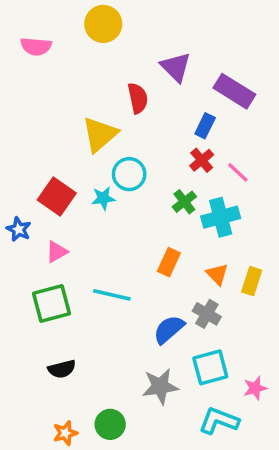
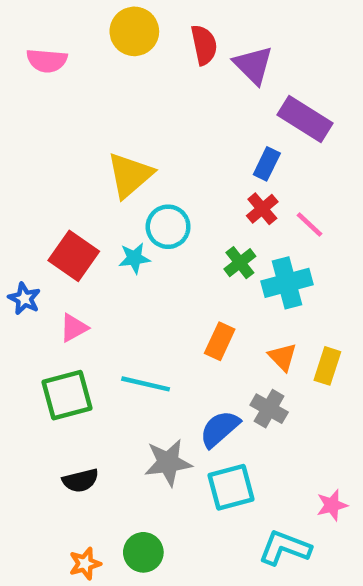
purple triangle: (176, 67) -> (253, 65), moved
red semicircle: (138, 98) -> (204, 45), moved
cyan square: (210, 367) -> (231, 487), moved
gray star: (160, 386) -> (168, 463), moved

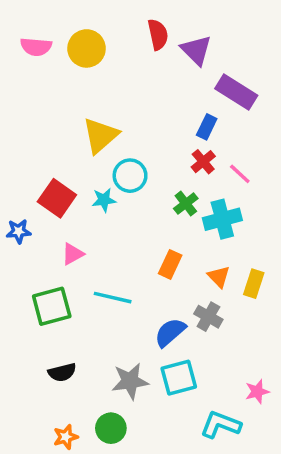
yellow circle: (134, 31) -> (87, 48), moved
blue star: (24, 299) -> (19, 231), turned -30
pink triangle: (74, 328) -> (73, 254), moved
gray star: (168, 463) -> (130, 381), moved

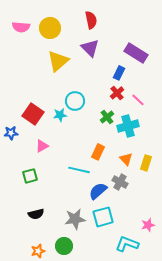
purple triangle: (196, 50) -> (90, 48), moved
yellow triangle: (100, 136) -> (58, 61), moved
cyan line: (113, 298) -> (79, 170), moved
green square: (52, 306) -> (30, 176), size x0.7

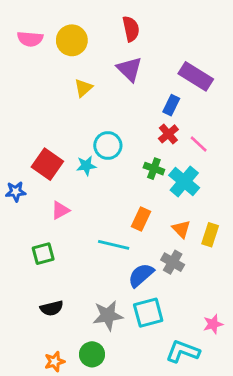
yellow triangle: (58, 61) -> (83, 88), size x0.6
green cross: (107, 117) -> (154, 169), turned -32
cyan cross: (128, 126) -> (184, 182), turned -35

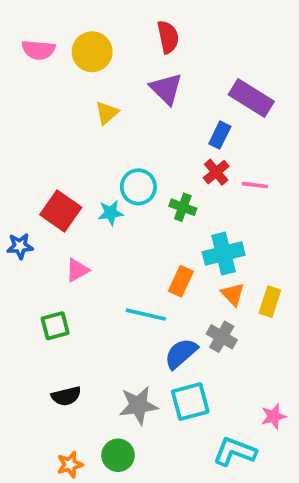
pink line: (199, 144) -> (255, 185), turned -36
green cross: (154, 169) -> (183, 207), moved
cyan cross: (184, 182) -> (224, 254), moved, turned 36

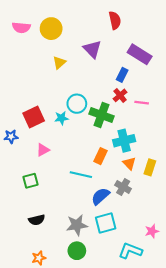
red semicircle: (168, 37) -> (115, 20), moved
green cross: (183, 207) -> (102, 115), size x1.6
red square: (61, 211) -> (34, 117), turned 30
green circle: (118, 455) -> (77, 251), moved

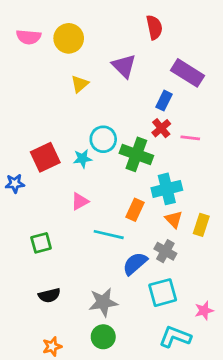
pink triangle: (43, 150) -> (80, 201), moved
cyan square: (106, 223) -> (163, 293), moved

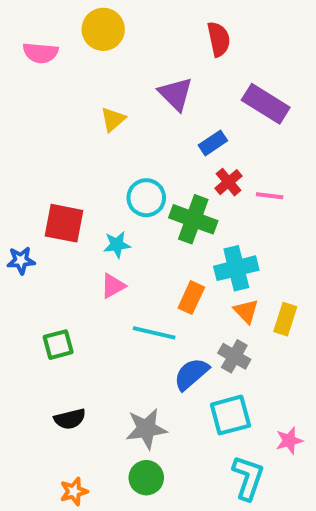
yellow circle: (69, 38) -> (103, 29), moved
blue rectangle: (164, 101) -> (213, 143), moved, turned 30
red square: (45, 157) -> (64, 223), turned 36
cyan star: (82, 159) -> (117, 245), moved
cyan L-shape: (175, 337) -> (248, 478), turned 88

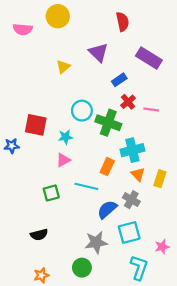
green square: (58, 345) -> (51, 193), moved
gray star: (146, 429) -> (96, 242), moved

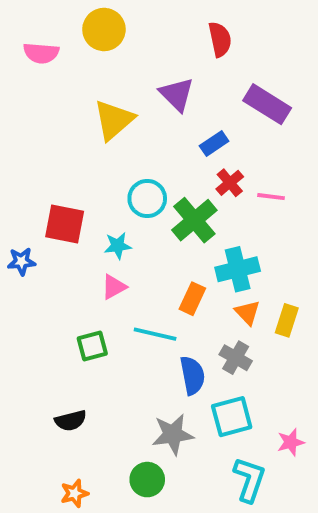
yellow triangle: (63, 67) -> (114, 120), size x1.6
green cross: (108, 123) -> (194, 220), turned 30
blue semicircle: (107, 209) -> (192, 375), turned 120

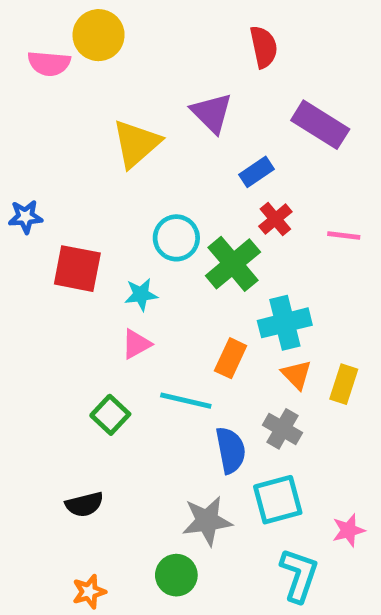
yellow circle: (104, 29) -> (99, 35), moved
pink line: (271, 197) -> (344, 236), moved
blue star: (21, 261) -> (25, 217), moved
green square: (92, 346) -> (110, 415), turned -32

